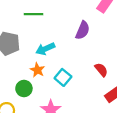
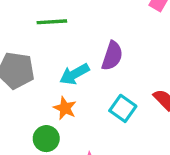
purple semicircle: (83, 30) -> (112, 56), moved
cyan square: (63, 77) -> (123, 108), moved

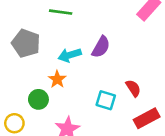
cyan square: (123, 108) -> (106, 100), moved, turned -30

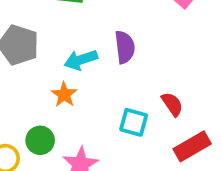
purple semicircle: (101, 47) -> (125, 47), turned -35
green circle: (38, 99) -> (40, 140), moved

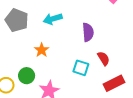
purple semicircle: (125, 47) -> (88, 32), moved
cyan arrow: (81, 60) -> (53, 19), moved

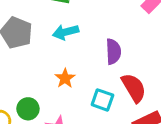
orange star: (42, 50) -> (65, 78), moved
red semicircle: (104, 58) -> (134, 88), size x1.5

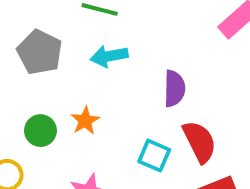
orange star: (65, 78) -> (85, 121), moved
green circle: (28, 109) -> (40, 131), moved

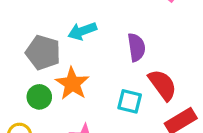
gray pentagon: (40, 52) -> (43, 52), moved
orange star: (85, 121) -> (72, 84), size x1.5

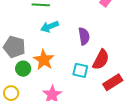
gray pentagon: (43, 52) -> (14, 47), moved
red semicircle: (163, 85) -> (101, 60), turned 65

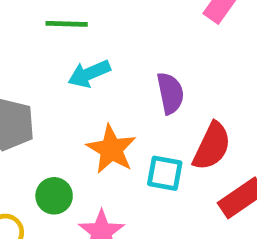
orange star: (44, 60) -> (111, 149), moved
green circle: (23, 69) -> (54, 196), moved

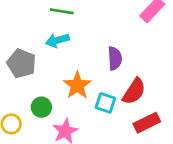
cyan arrow: (89, 74) -> (57, 40), moved

